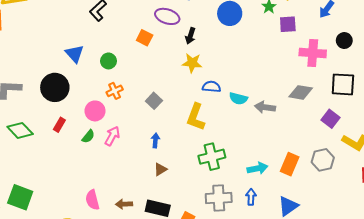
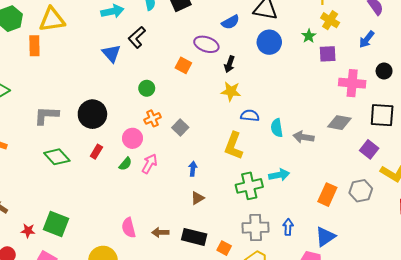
blue triangle: (75, 54) -> (111, 53), moved
cyan semicircle: (238, 99) -> (277, 128), turned 66
gray square: (154, 101) -> (180, 127), moved
cyan arrow: (257, 168) -> (279, 175), moved

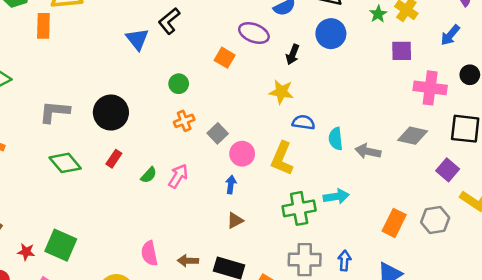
green star: (309, 36) -> (378, 14), moved
black arrow: (229, 64) -> (293, 54), moved
pink circle: (132, 138) -> (242, 154), moved

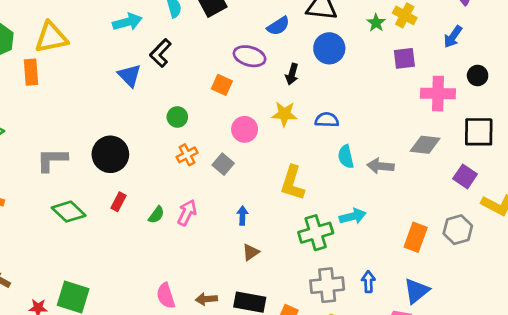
blue semicircle: (303, 122) -> (327, 120), moved
pink circle: (242, 154) -> (245, 129), moved

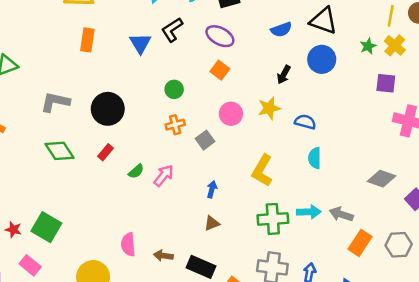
purple ellipse: (250, 56) -> (220, 36), moved
orange rectangle: (31, 72) -> (87, 40), moved
yellow star: (284, 114) -> (269, 108), turned -30
gray diamond: (425, 145) -> (382, 179), moved
gray arrow: (381, 166) -> (341, 214), moved

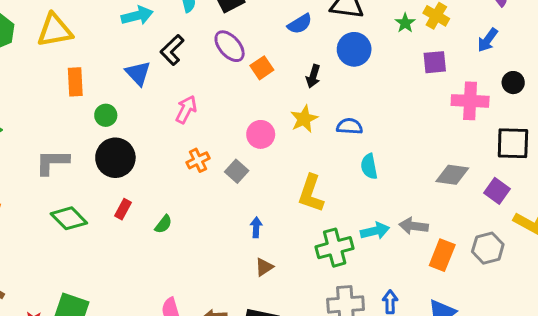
purple ellipse: (220, 36) -> (230, 46), turned 32
orange square: (220, 70) -> (262, 68), moved, turned 30
green circle: (174, 89) -> (106, 115), moved
pink arrow: (164, 176) -> (186, 109), moved

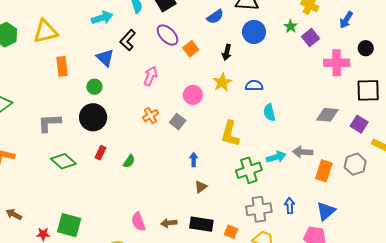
green star: (405, 23) -> (291, 26), moved
purple square: (435, 62) -> (310, 37), turned -30
pink arrow: (186, 109) -> (150, 76), moved
green circle: (106, 115) -> (94, 87), moved

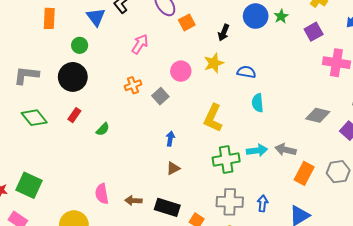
green star: (291, 26) -> (281, 16), moved

